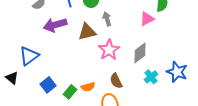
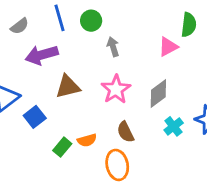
brown triangle: (87, 32) -> (68, 87), moved
blue square: (48, 85) -> (35, 117), moved

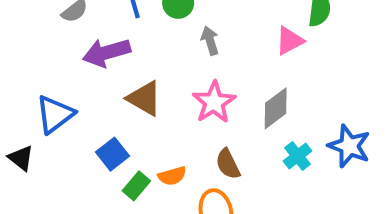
brown triangle: (68, 87) -> (144, 98), turned 44
blue square: (35, 117) -> (112, 154), moved

